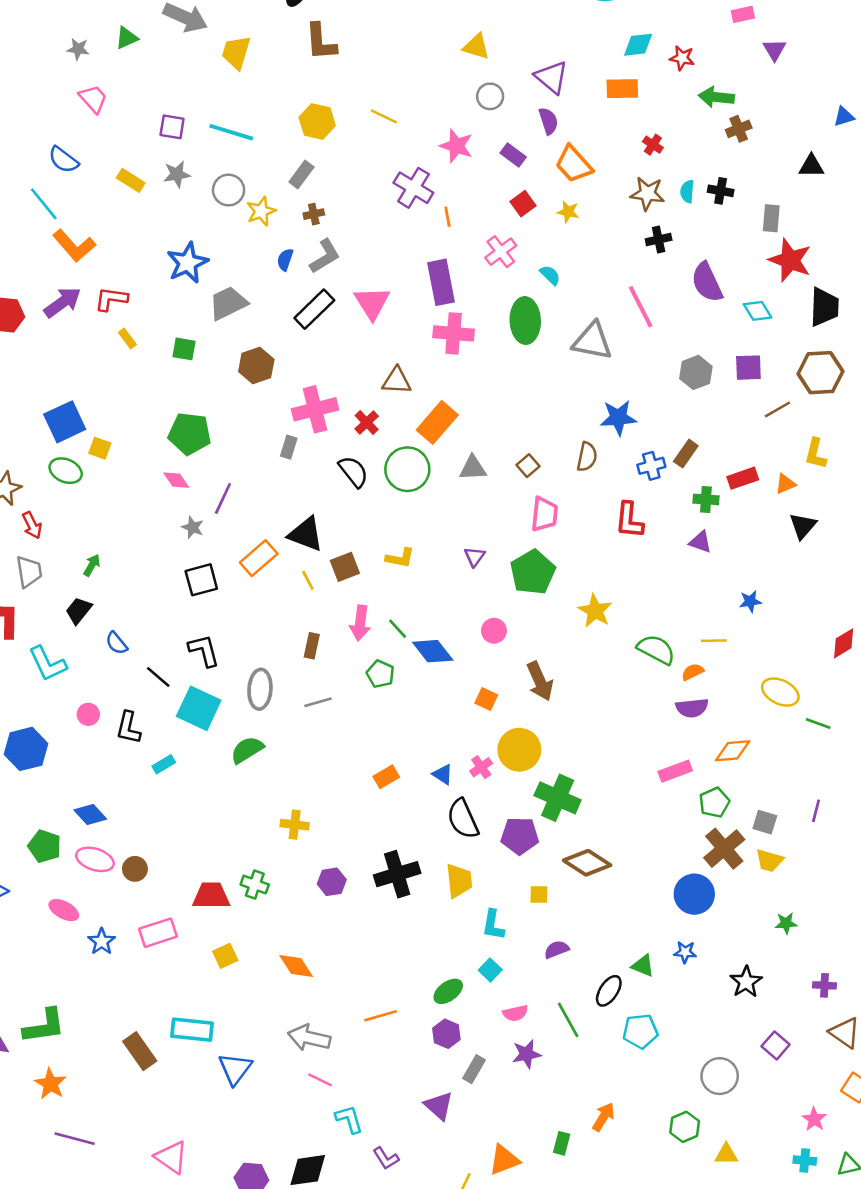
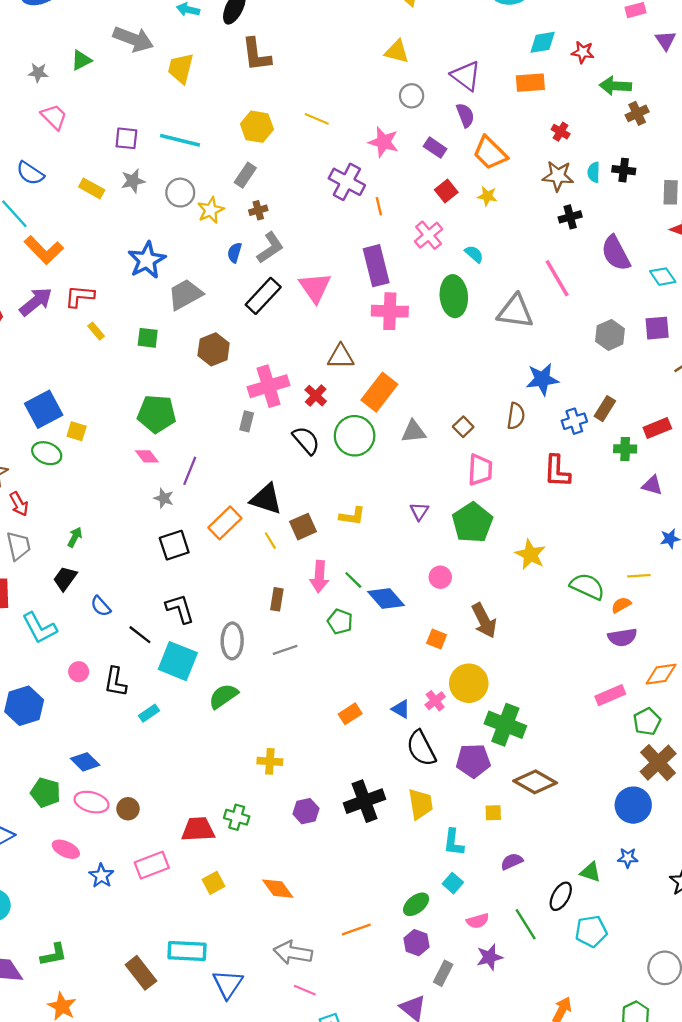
purple triangle: (700, 542) -> (652, 485), moved
green L-shape: (44, 1026) -> (54, 955), size x0.7

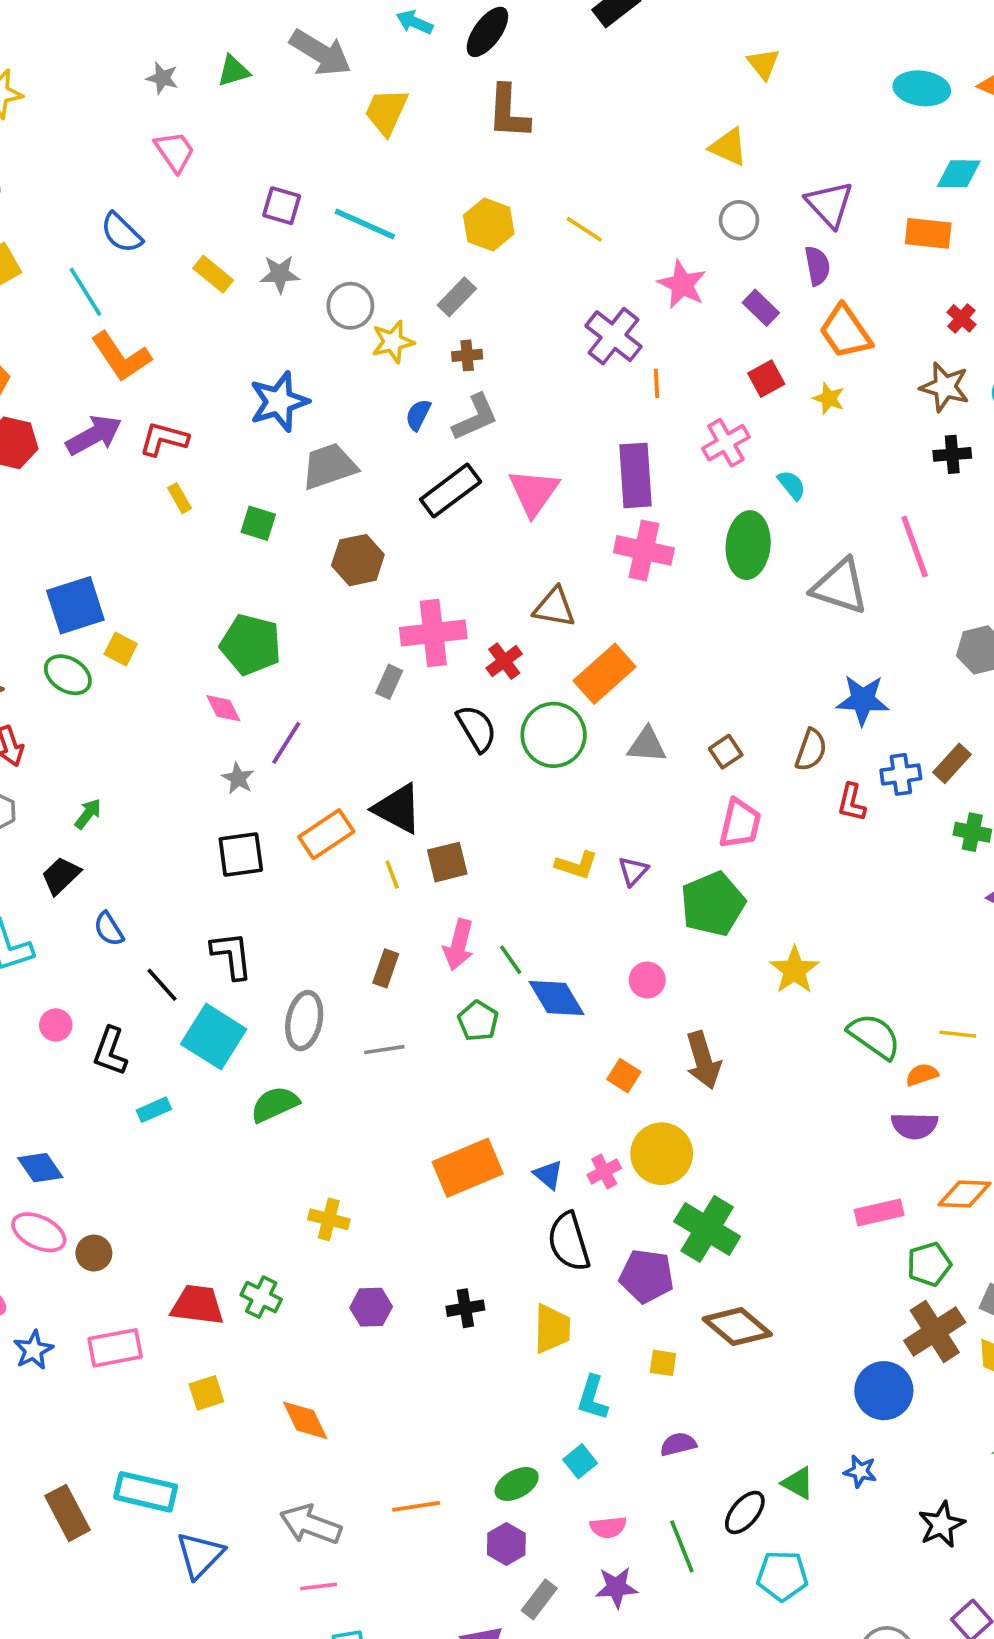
red L-shape: (557, 471) -> (852, 802), moved, size x0.7
yellow L-shape: (352, 516) -> (576, 865), moved
orange rectangle: (350, 714) -> (468, 1168), size x1.8
black cross: (365, 801) -> (465, 1308), size x0.6
pink line: (305, 990) -> (319, 1586), turned -40

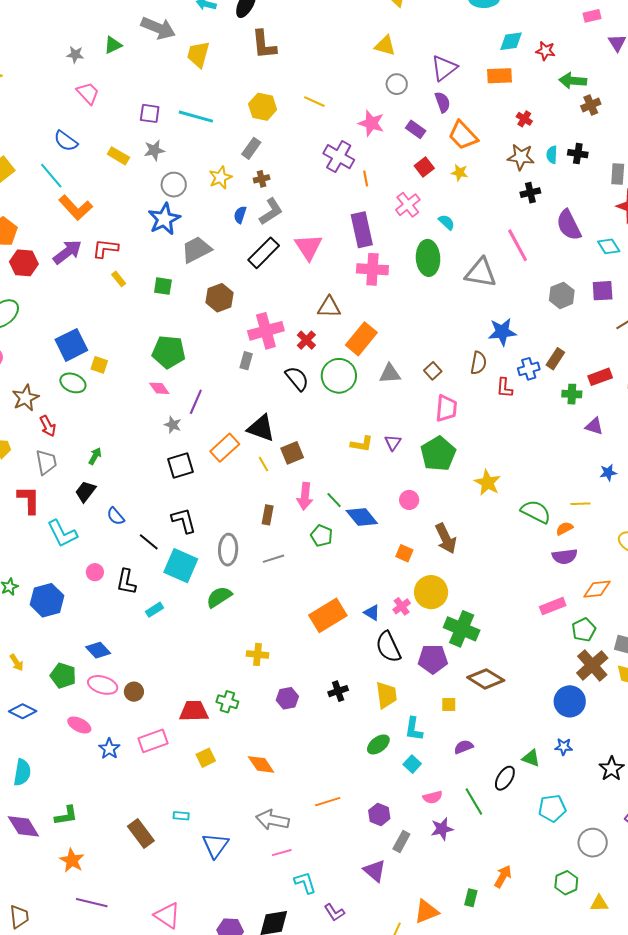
purple triangle: (830, 204) -> (444, 68), turned 44
gray circle: (350, 306) -> (174, 185), moved
green ellipse: (517, 1484) -> (378, 744), moved
cyan rectangle: (146, 1492) -> (181, 816), size x0.5
cyan pentagon: (782, 1576) -> (552, 808), moved

